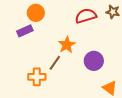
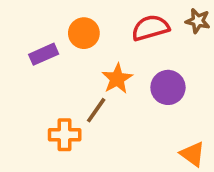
orange circle: (36, 13) -> (84, 33), moved
purple circle: (94, 61) -> (168, 87), moved

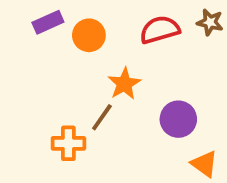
purple rectangle: (44, 54) -> (48, 22), moved
purple circle: (168, 87) -> (178, 119), moved

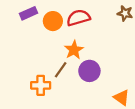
red semicircle: (160, 30) -> (78, 18), moved
purple circle: (178, 119) -> (89, 71), moved

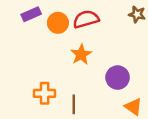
brown line: (61, 70) -> (74, 104), moved, turned -35
purple circle: (89, 71) -> (118, 78), moved

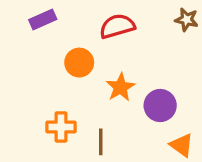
orange circle: (58, 23) -> (79, 63), moved
orange star: (81, 54) -> (120, 87), moved

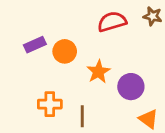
purple rectangle: (43, 20) -> (35, 45), moved
red semicircle: (117, 26) -> (112, 22), moved

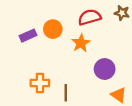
orange circle: (65, 51) -> (53, 29), moved
orange star: (98, 72) -> (81, 43), moved

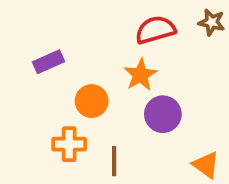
orange circle: (53, 29) -> (92, 101), moved
purple circle: (105, 69) -> (163, 114), moved

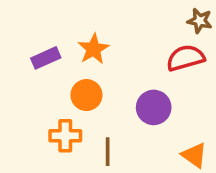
red semicircle: (155, 30) -> (185, 58), moved
orange star: (140, 75) -> (93, 49), moved

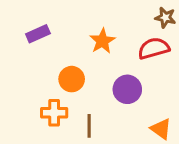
orange star: (93, 49) -> (102, 41), moved
purple rectangle: (46, 58) -> (38, 34), moved

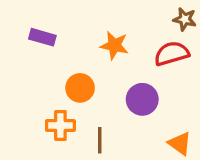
purple rectangle: (38, 34) -> (42, 37), turned 40
orange star: (102, 41) -> (114, 45), turned -30

